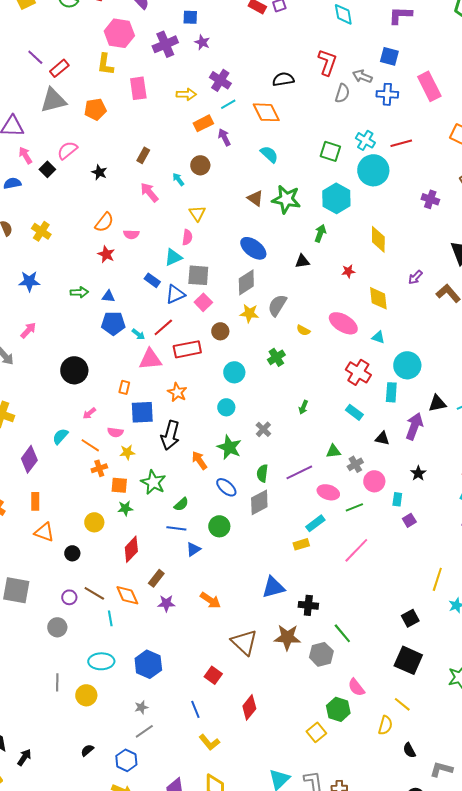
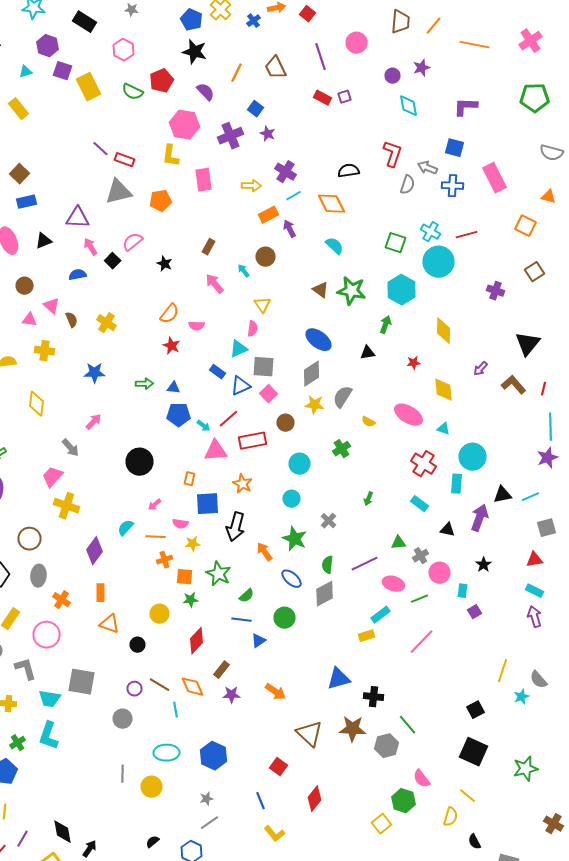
blue square: (190, 17) -> (256, 109), turned 35
red rectangle: (59, 68) -> (124, 160), turned 60
orange line: (90, 445) -> (156, 537), turned -30

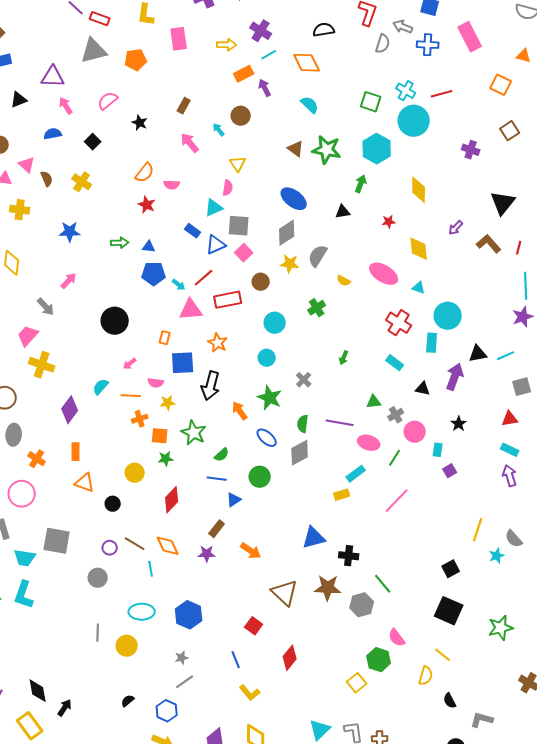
black square: (112, 261) -> (93, 142), moved
purple line: (364, 564) -> (340, 423), turned 36
green line: (420, 599) -> (395, 458), turned -36
brown rectangle: (222, 670) -> (217, 529), moved

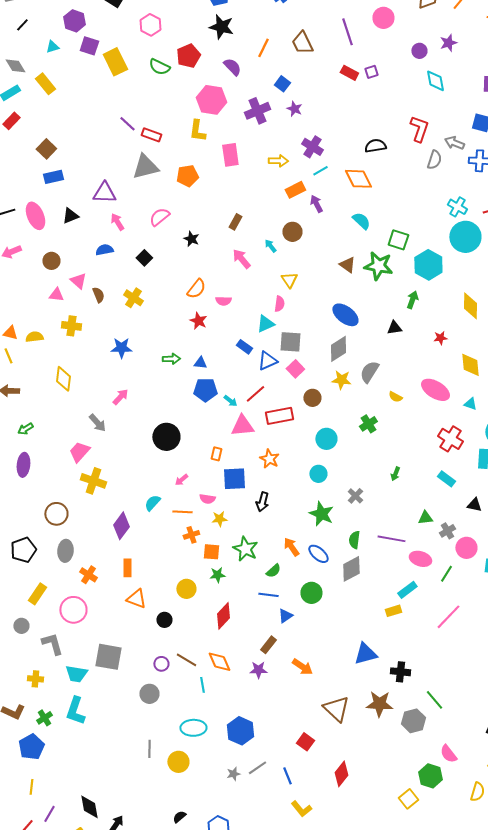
green square: (371, 102) -> (398, 240), moved
black arrow: (211, 386) -> (262, 502), size x0.7
orange arrow: (240, 411) -> (291, 547), moved
gray line: (185, 682) -> (257, 768), moved

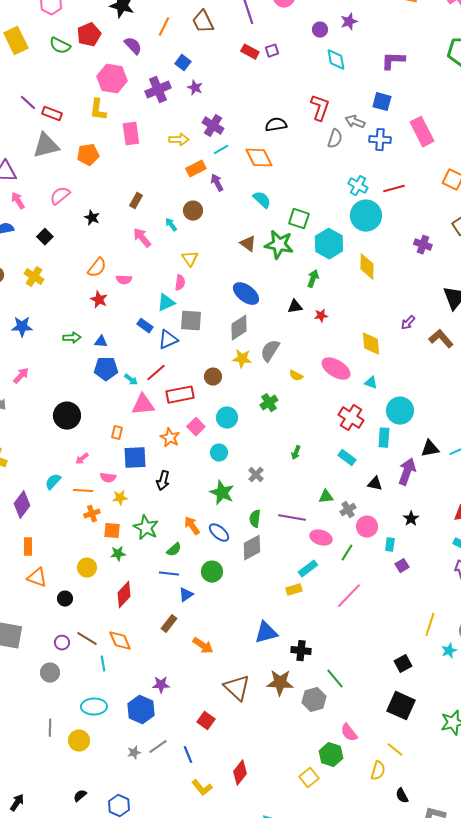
yellow diamond: (470, 306) -> (367, 267), moved
red star: (440, 338) -> (321, 316), moved
pink square: (295, 369) -> (196, 427), moved
purple star: (258, 670) -> (161, 685), moved
red diamond: (341, 774) -> (240, 773), moved

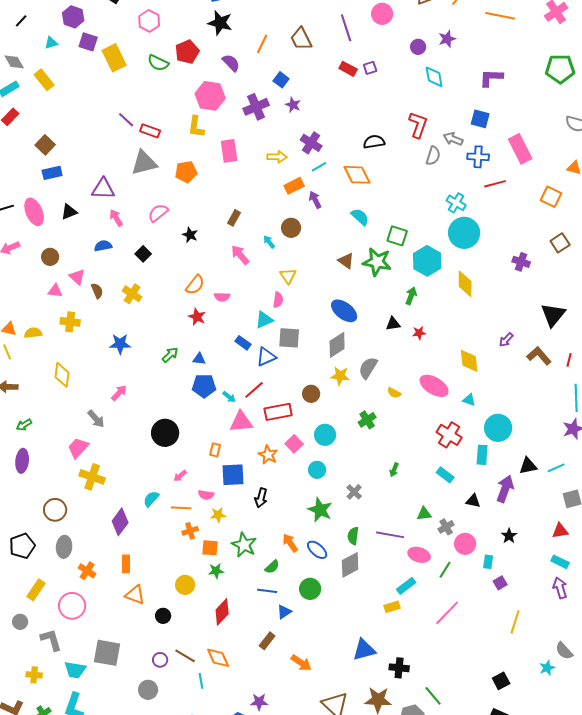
red line: (394, 189) -> (495, 184), moved
green arrow: (72, 338) -> (170, 355), turned -42
yellow line: (430, 625) -> (515, 622), moved

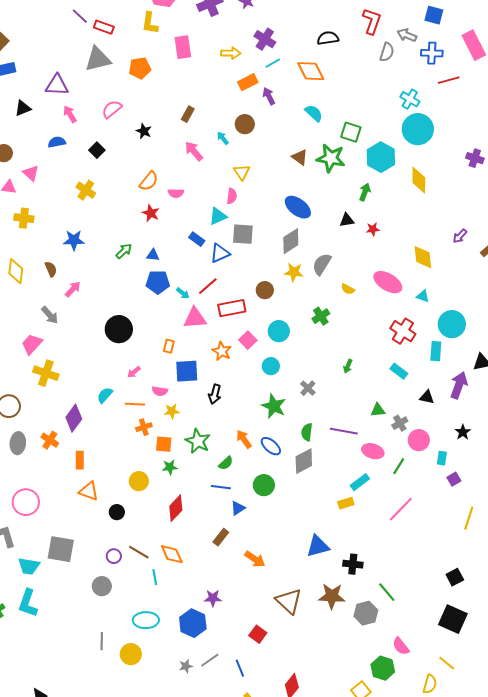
brown semicircle: (97, 291) -> (51, 269), moved
orange cross: (87, 571) -> (50, 440), moved

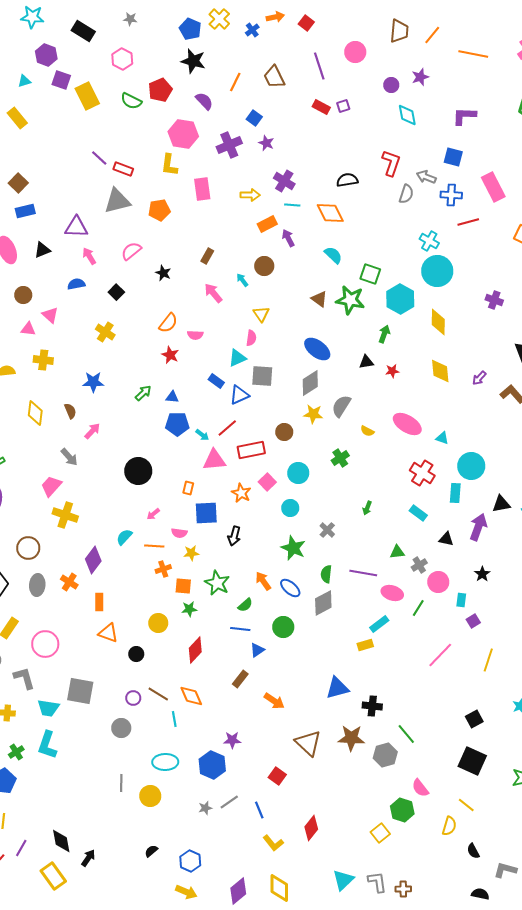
cyan line: (273, 63) -> (292, 205), turned 35
yellow diamond: (423, 257) -> (440, 371), moved
pink line: (401, 509) -> (440, 655), moved

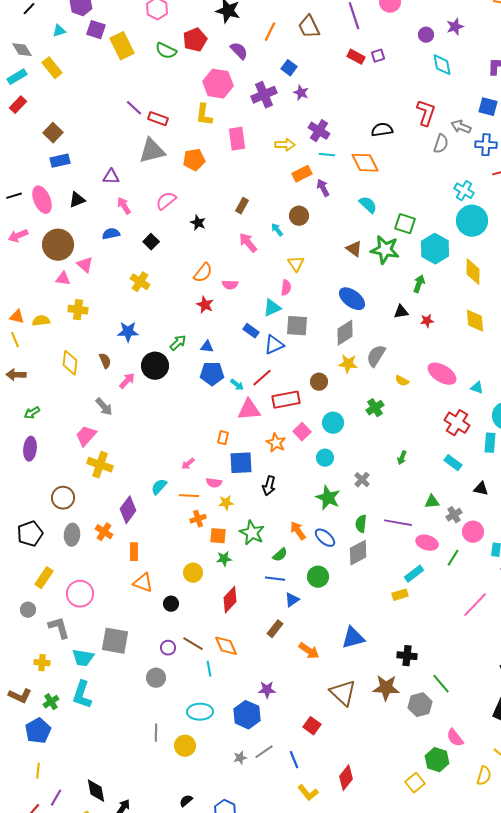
purple triangle: (76, 227) -> (111, 177), size x0.7
brown circle: (23, 295) -> (58, 245), size x1.8
black circle: (138, 471) -> (155, 366), moved
blue triangle: (337, 688) -> (353, 638), moved

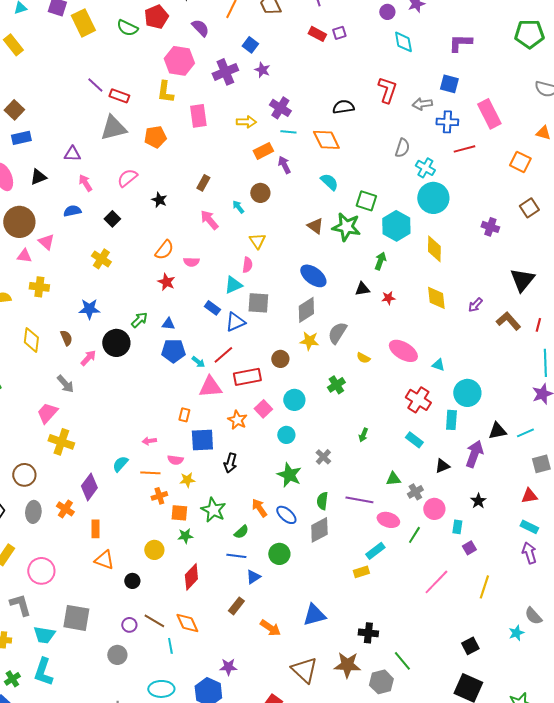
gray arrow: (461, 127) -> (422, 104), turned -30
gray semicircle: (441, 144) -> (402, 148), moved
pink arrow: (188, 464) -> (149, 441), turned 32
black triangle: (481, 489) -> (442, 466), turned -35

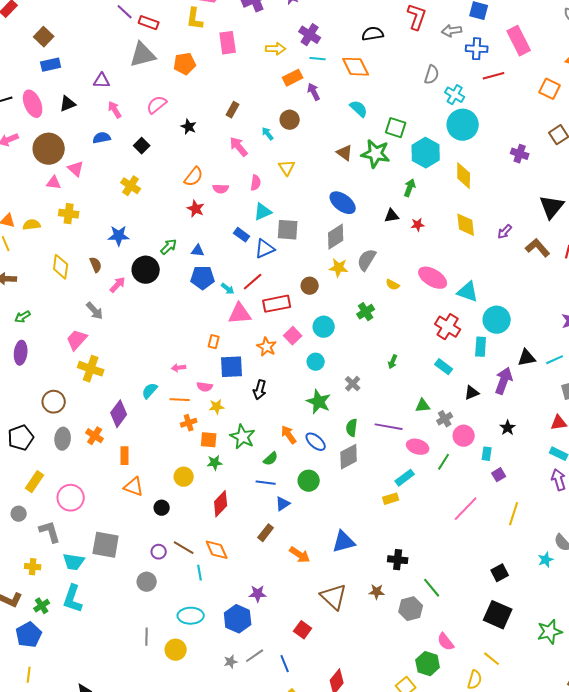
pink semicircle: (247, 265) -> (256, 183), moved
cyan triangle: (438, 365) -> (468, 292), size x1.6
brown star: (347, 665) -> (377, 592), size x0.6

